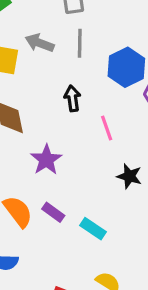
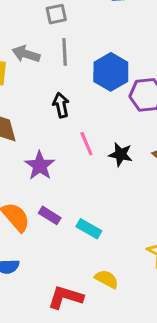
pink line: (107, 128) -> (86, 144), moved
black star: (129, 176) -> (121, 154), moved

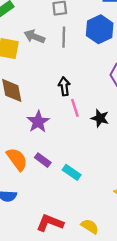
blue hexagon: (111, 72) -> (100, 29), moved
black arrow: (61, 105) -> (64, 86), moved
yellow semicircle: (107, 279) -> (90, 226), moved

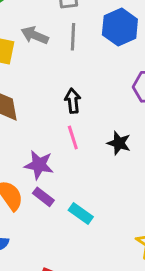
pink line: (75, 108) -> (73, 137), moved
purple star: (38, 122) -> (39, 165), moved, turned -30

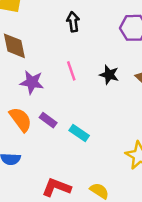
black arrow: (73, 101) -> (73, 22), moved
purple star: (39, 165) -> (32, 82), moved

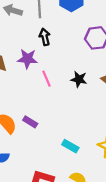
purple star: (32, 82) -> (27, 59), moved
cyan rectangle: (79, 133) -> (70, 146), moved

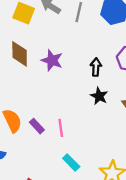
black arrow: (45, 37) -> (96, 67), moved
pink line: (46, 79) -> (61, 128), moved

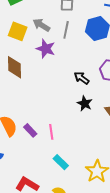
purple star: (52, 60) -> (46, 49), moved
black arrow: (96, 67) -> (82, 78), turned -56

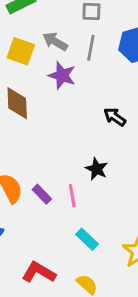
black star: (85, 104) -> (97, 169), moved

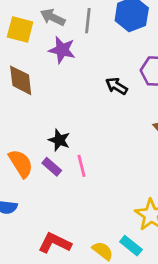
black star: (97, 169) -> (59, 140), moved
cyan rectangle: (87, 239) -> (131, 246), moved

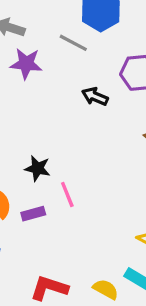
gray line: (88, 21) -> (73, 43), moved, turned -60
purple rectangle: (52, 167) -> (33, 214), moved, turned -48

